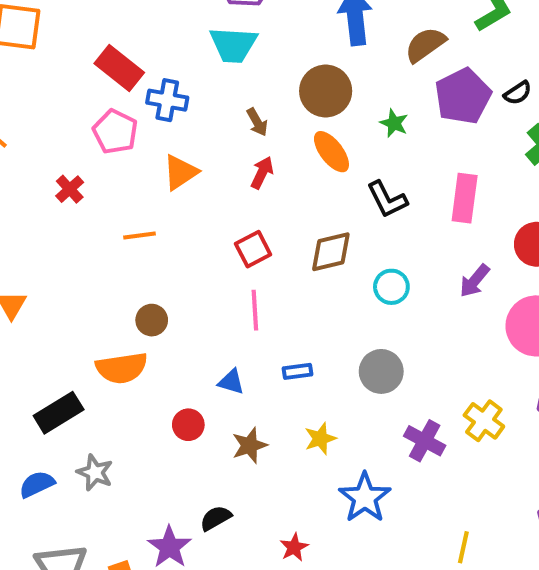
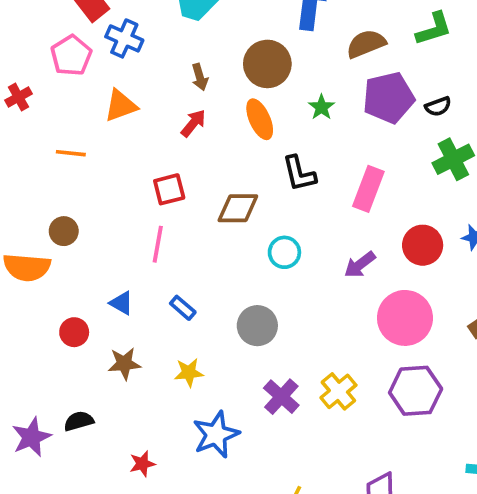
blue rectangle: (297, 371) -> (183, 308), turned 35

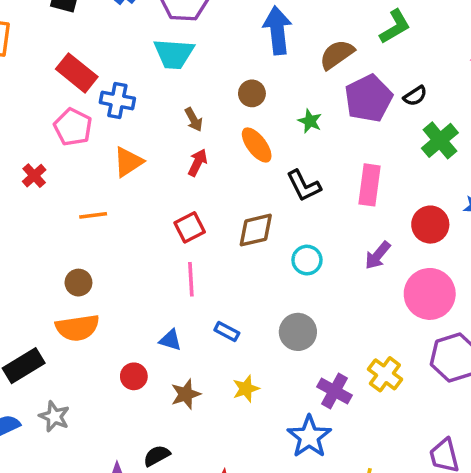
brown circle: (267, 64) -> (252, 93), size x0.6
brown circle: (64, 231) -> (78, 283), moved
blue star: (216, 435) -> (309, 437), moved

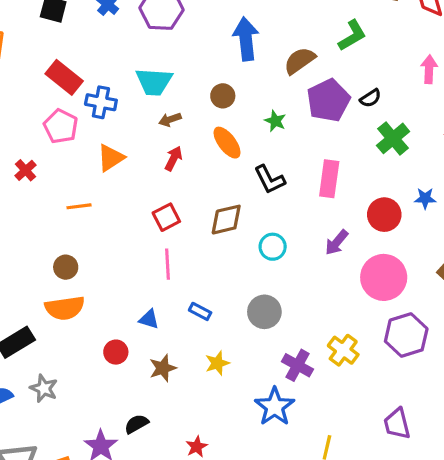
cyan trapezoid: (174, 54) -> (154, 82), moved
brown arrow: (194, 120) -> (170, 120), turned 100

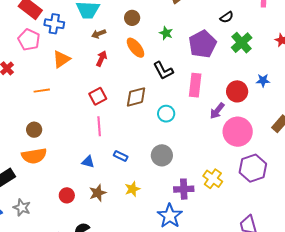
purple pentagon: (328, 100) -> (203, 44), moved
pink rectangle: (329, 179) -> (195, 85), moved
purple arrow: (337, 242) -> (217, 111), moved
red circle: (116, 352) -> (67, 195), moved
purple cross: (298, 365) -> (184, 189), turned -30

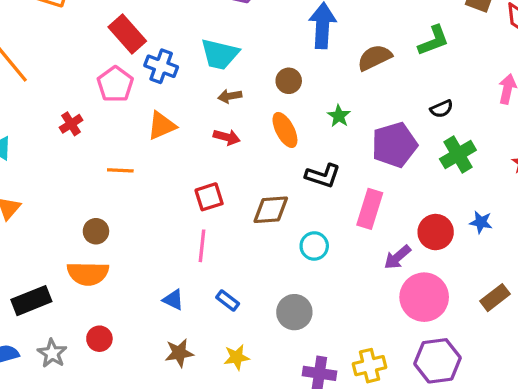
red arrow: (102, 59) -> (227, 137), turned 70
black L-shape: (163, 71) -> (323, 176), turned -55
yellow cross: (213, 179) -> (370, 366), turned 30
red circle: (67, 195) -> (99, 339), moved

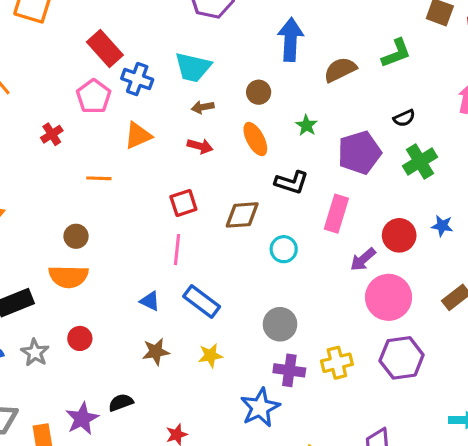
blue rectangle: (228, 300) -> (202, 302), size x1.6
gray circle: (294, 312) -> (280, 324), moved

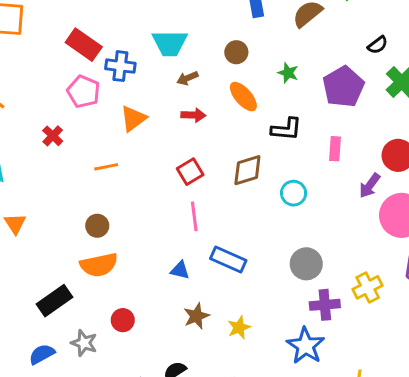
pink rectangle: (336, 214) -> (335, 149), size x0.7
yellow star: (210, 355) -> (239, 327), moved

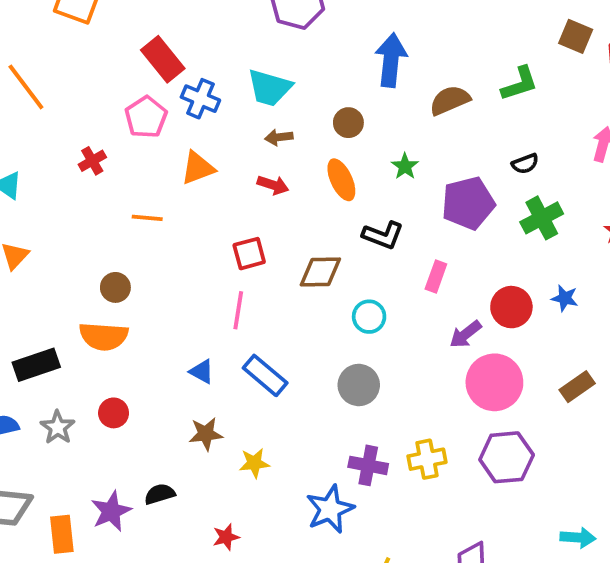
gray circle: (306, 264) -> (359, 385), moved

